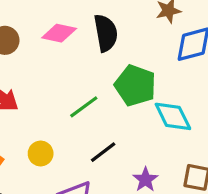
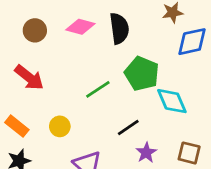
black line: (103, 152) -> (128, 128), moved

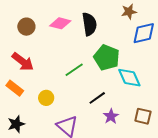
orange rectangle: (17, 126) -> (15, 88), moved

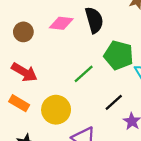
yellow circle: (46, 98) -> (56, 110), size x1.6

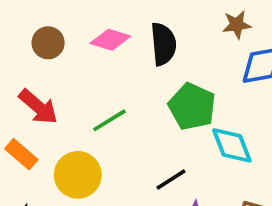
green line: (84, 74) -> (109, 120), moved

